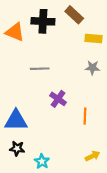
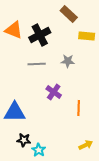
black cross: (43, 21) -> (40, 35), moved, turned -30
gray star: (92, 68) -> (68, 61), moved
black star: (17, 148) -> (24, 140), moved

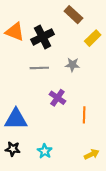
yellow rectangle: (87, 36) -> (93, 38), turned -49
black star: (24, 140) -> (13, 149), moved
cyan star: (39, 150) -> (45, 151), moved

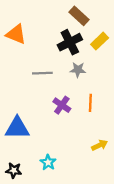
black cross: (43, 37) -> (70, 42), moved
orange line: (84, 115) -> (90, 103), moved
black star: (13, 149) -> (14, 170), moved
yellow arrow: (92, 154) -> (100, 145), moved

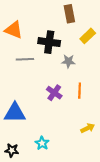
brown rectangle: (79, 16) -> (69, 14), turned 36
black cross: (70, 42) -> (49, 42), moved, turned 35
gray line: (42, 73) -> (25, 59), moved

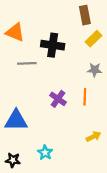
brown rectangle: (69, 14) -> (85, 15), moved
gray star: (68, 61) -> (95, 70), moved

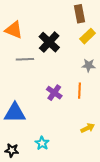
black cross: (53, 45) -> (49, 42), turned 35

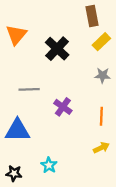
orange triangle: (14, 30) -> (16, 35), turned 48
gray line: (25, 59) -> (29, 89), moved
orange line: (80, 91) -> (101, 116), moved

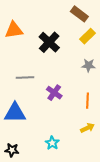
brown rectangle: (92, 16) -> (79, 14), turned -42
orange triangle: (16, 35) -> (14, 30), turned 42
cyan star: (49, 165) -> (52, 143), moved

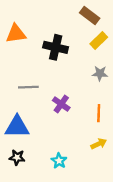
black cross: (49, 42) -> (56, 47), turned -30
black star: (12, 150) -> (17, 157), moved

